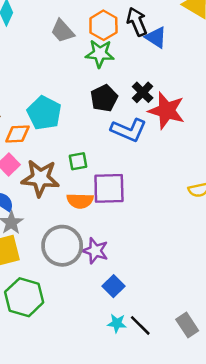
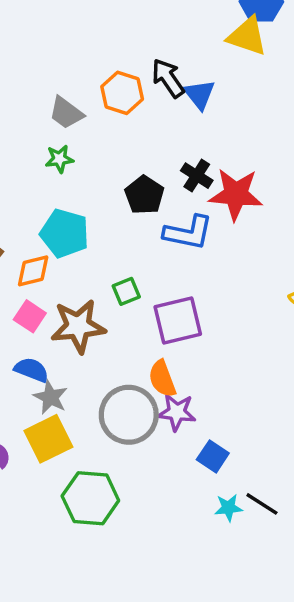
blue triangle: (156, 37) -> (199, 94), turned 30
green star: (100, 54) -> (59, 159), moved, size x0.7
orange semicircle: (80, 201) -> (162, 379), moved, turned 80

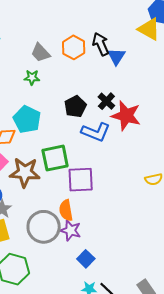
green square: (126, 291) -> (55, 158), size x1.8

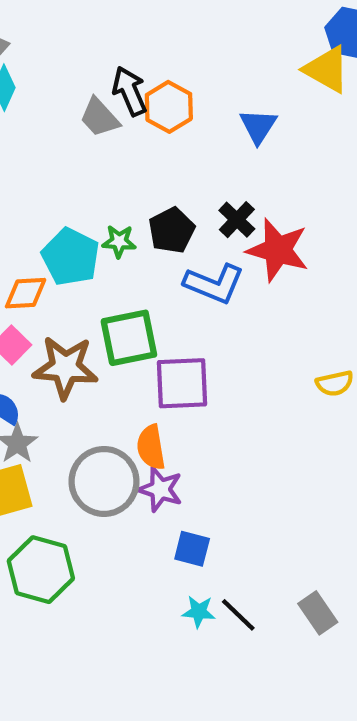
black arrow: (101, 44) -> (130, 91), moved
green star: (32, 78) -> (119, 241), moved
blue square: (86, 259) -> (192, 549), turned -30

